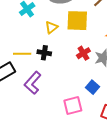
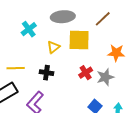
yellow line: (22, 54) -> (16, 68), moved

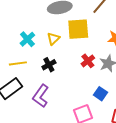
cyan cross: (29, 29) -> (27, 39), moved
black cross: (46, 73) -> (49, 65), turned -32

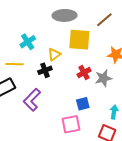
yellow triangle: (53, 39) -> (54, 54), moved
blue square: (101, 94) -> (83, 104), moved, turned 32

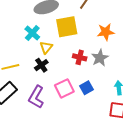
cyan cross: (28, 42) -> (32, 33), moved
red cross: (84, 73) -> (80, 57), turned -32
pink square: (71, 124) -> (64, 88), moved

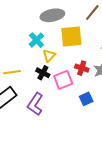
black cross: (41, 65) -> (43, 73), turned -32
pink square: (64, 88) -> (63, 80), moved

